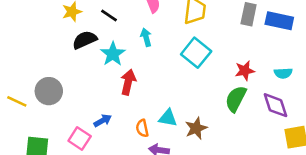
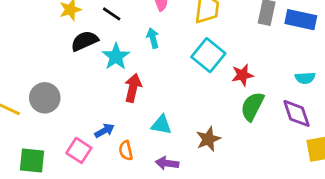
red star: (245, 71) -> (242, 75), moved
cyan triangle: (168, 118) -> (161, 125), moved
orange semicircle: (142, 128) -> (126, 150), moved

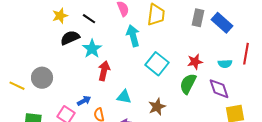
blue rectangle: (301, 20) -> (222, 23), turned 30
cyan arrow: (153, 38) -> (133, 36), moved, size x1.5
cyan square: (208, 55) -> (157, 64), moved
red star: (242, 75) -> (195, 62), moved

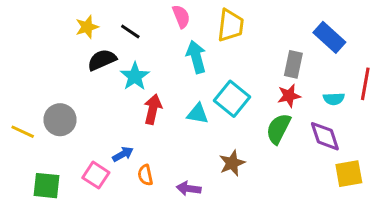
gray rectangle: (198, 18) -> (293, 64), moved
cyan triangle: (124, 97) -> (198, 114), moved

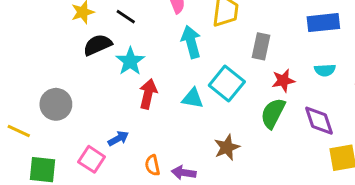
blue rectangle: (329, 37) -> (323, 23), turned -48
gray rectangle: (293, 64) -> (261, 46), moved
cyan semicircle: (334, 99) -> (325, 70), moved
yellow line: (23, 132) -> (19, 131), moved
orange semicircle: (145, 175) -> (153, 165), moved

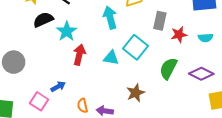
red star: (283, 81) -> (179, 35), moved
purple diamond: (319, 121) -> (201, 74), turned -45

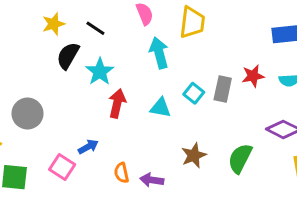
black semicircle: (43, 20) -> (68, 56), turned -36
gray rectangle: (160, 21) -> (223, 89), moved
cyan square: (136, 47) -> (194, 93), size x0.6
green semicircle: (168, 68) -> (240, 158), moved

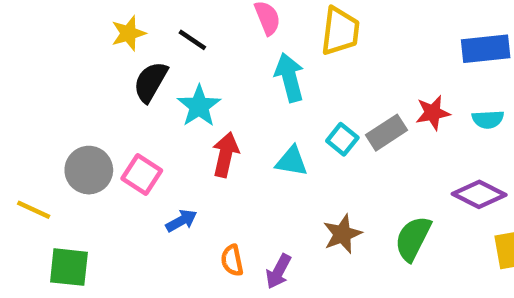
gray rectangle: (223, 89) -> (386, 133), turned 45
pink square: (62, 167) -> (142, 174), moved
purple arrow: (152, 180) -> (278, 271), turned -70

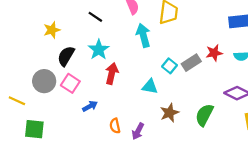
yellow star: (128, 33) -> (52, 30), moved
black semicircle: (151, 82) -> (66, 56), moved
cyan triangle: (292, 161) -> (150, 87), moved

